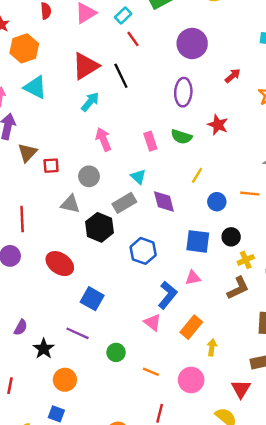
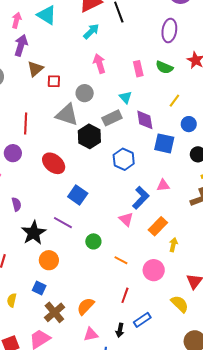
gray triangle: (70, 204) -> (67, 115), size x1.4
blue square: (198, 241) -> (164, 143), moved
purple semicircle: (21, 327) -> (16, 204), moved, turned -48
black star: (44, 349) -> (34, 233), size x1.4

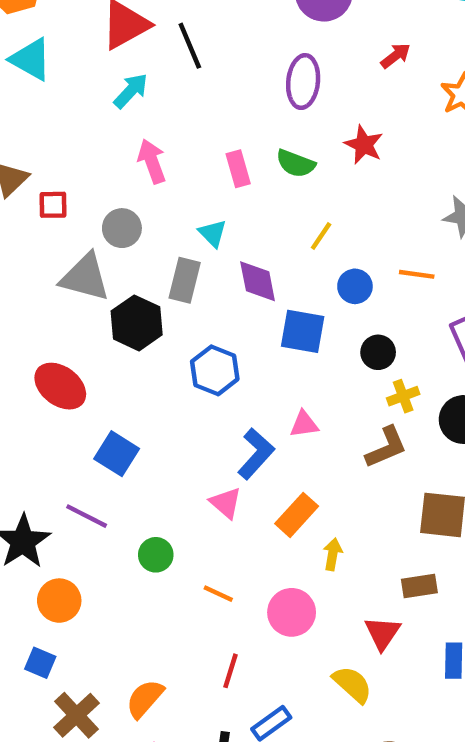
gray rectangle: (112, 118) -> (185, 280), turned -48

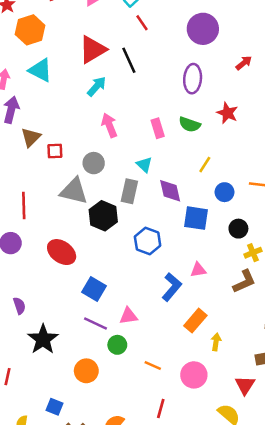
pink triangle: (226, 503) -> (128, 316), moved, turned -48
purple line: (87, 516) -> (95, 324), moved
orange circle: (59, 601) -> (86, 371), moved

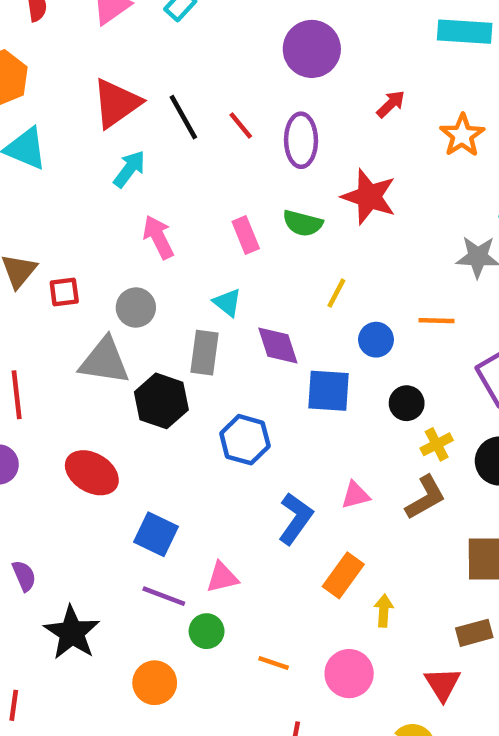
red line: (142, 23) -> (241, 125), moved
red star: (227, 113) -> (369, 197), size x1.4
pink triangle: (198, 270) -> (355, 495), moved

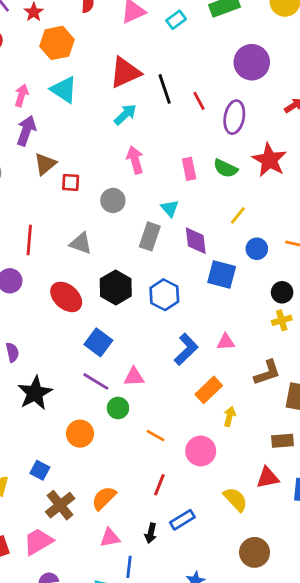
gray triangle: (104, 361) -> (81, 243), moved, size x0.7
black hexagon: (161, 401) -> (116, 287), moved
black circle: (407, 403) -> (282, 292), moved
brown L-shape: (425, 497) -> (267, 373), moved
red triangle: (443, 684) -> (268, 478), moved, turned 40

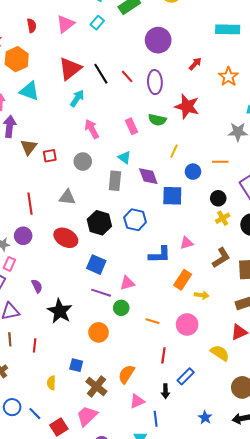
blue L-shape: (186, 349) -> (160, 255), turned 55
yellow arrow: (229, 416) -> (202, 295), turned 96

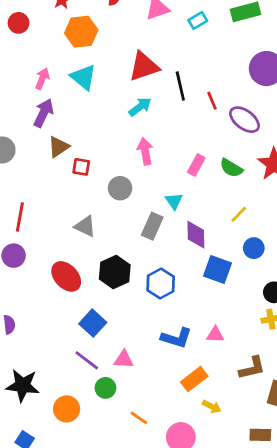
purple ellipse: (155, 82) -> (245, 120), turned -70
pink rectangle: (132, 126) -> (196, 165), turned 35
red line: (30, 204) -> (20, 217), moved
black star: (60, 311) -> (23, 385), moved, turned 30

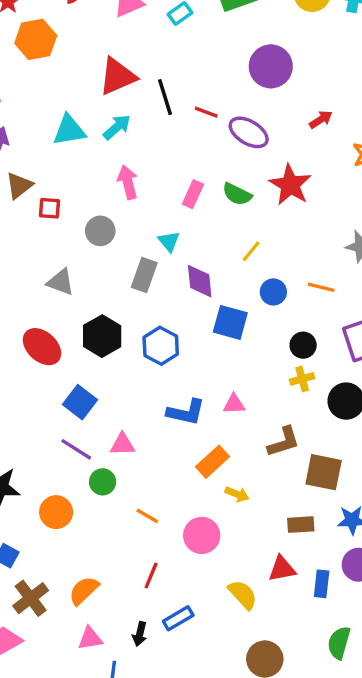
cyan triangle: (83, 77) -> (69, 130), moved, turned -44
red line: (212, 101) -> (206, 112), turned -42

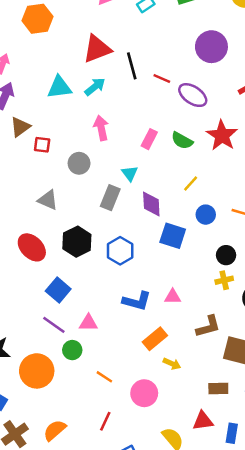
orange circle: (56, 512) -> (37, 371), size x1.4

